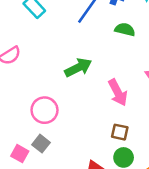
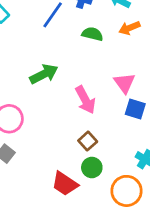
brown square: (120, 132) -> (88, 141), turned 36

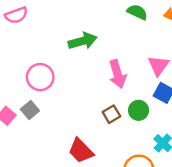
green circle: (92, 168) -> (139, 110), moved

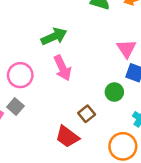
pink arrow: (117, 74) -> (62, 68), moved
brown square: (111, 114) -> (87, 114), moved

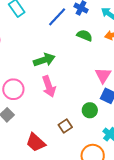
red trapezoid: (67, 137) -> (36, 142), moved

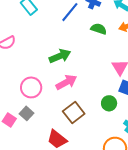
pink arrow: (49, 86) -> (66, 82), turned -95
brown square: (65, 126) -> (74, 113), moved, size x1.5

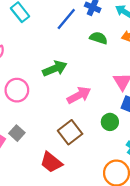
pink arrow: (66, 82) -> (79, 95), moved
pink circle: (31, 87) -> (17, 90), moved

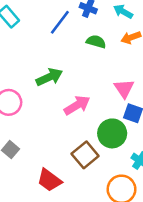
green circle: (110, 122) -> (112, 133), size x1.5
brown square: (70, 132) -> (85, 155), moved

